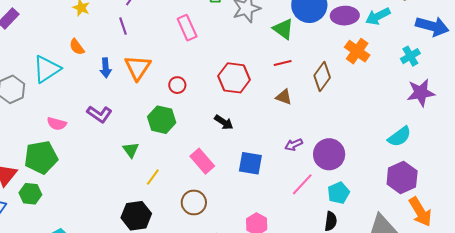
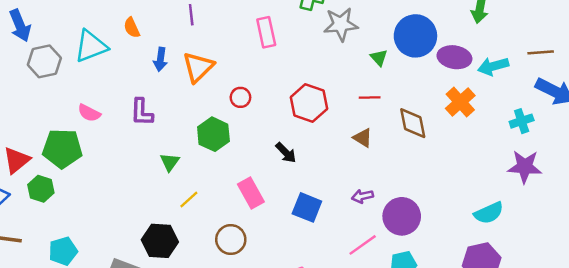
green triangle: (283, 29) -> (379, 58), size x0.7
brown diamond: (322, 76) -> (413, 123), turned -60
purple L-shape: (99, 114) -> (142, 112), turned 45

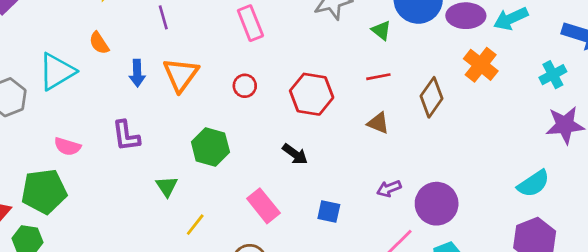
red circle: (240, 97) -> (245, 86), moved
brown diamond: (413, 123) -> (431, 97), turned 56
blue square: (307, 207) -> (329, 211), size x0.7

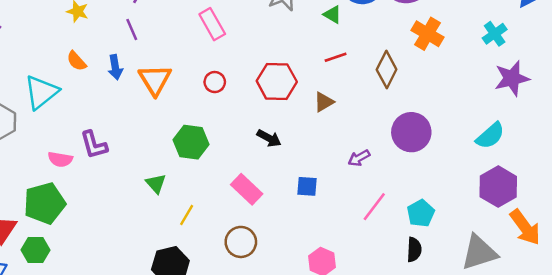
blue arrow: (137, 73) -> (115, 67), moved
brown triangle: (378, 123) -> (324, 102), moved, turned -45
purple L-shape: (126, 136) -> (94, 145), moved
purple circle: (437, 204) -> (411, 132), moved

